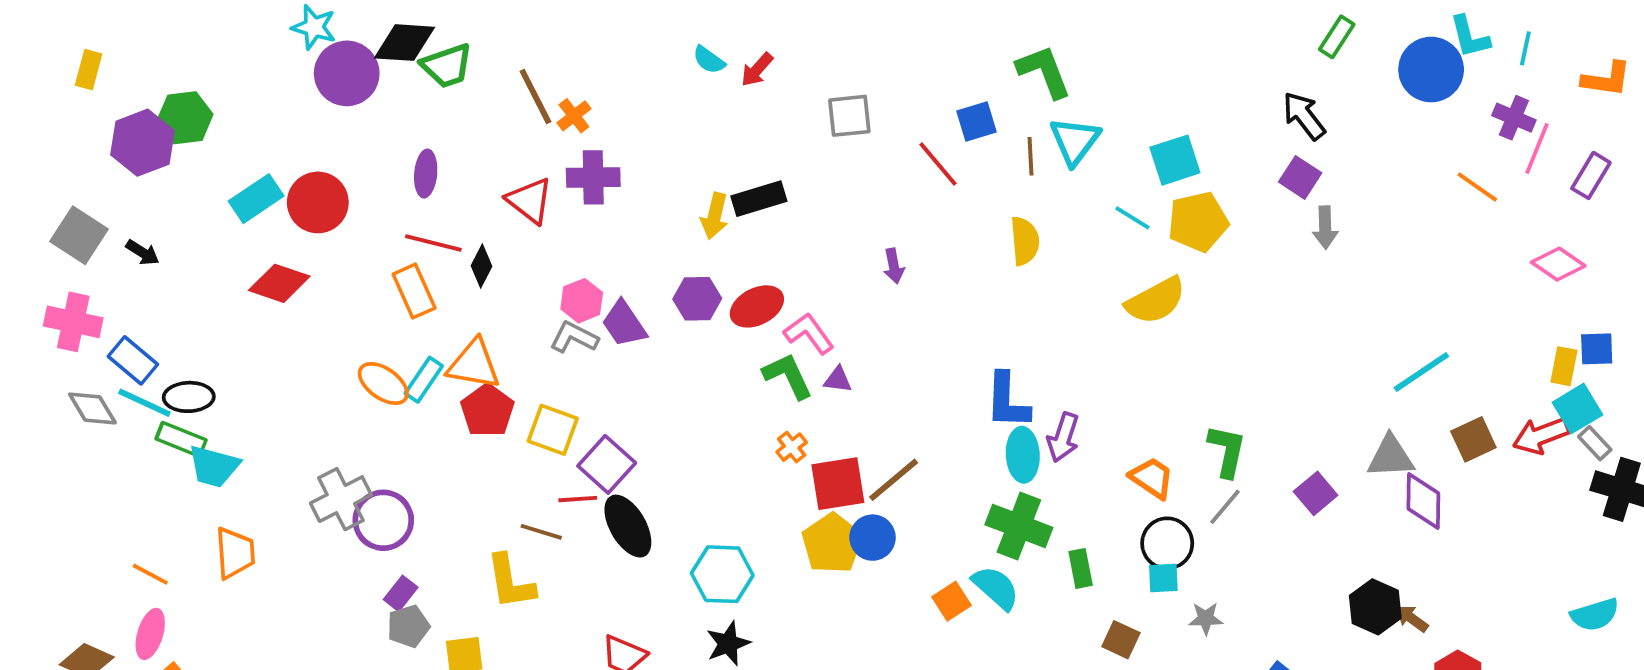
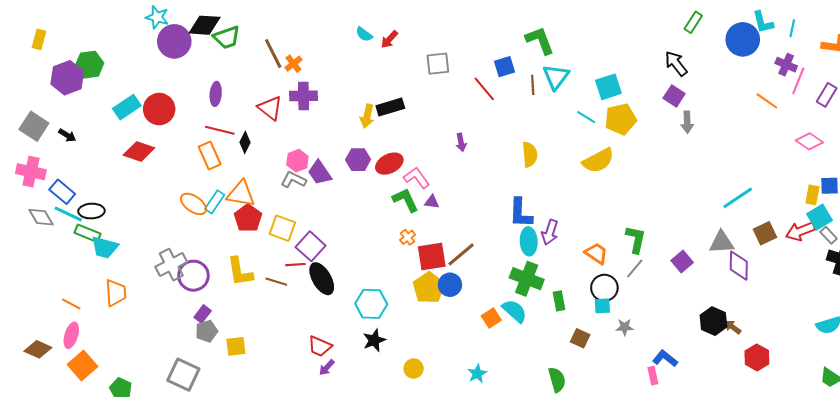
yellow semicircle: (1025, 241) -> (530, 154), moved
yellow L-shape: (510, 582) -> (240, 272), moved

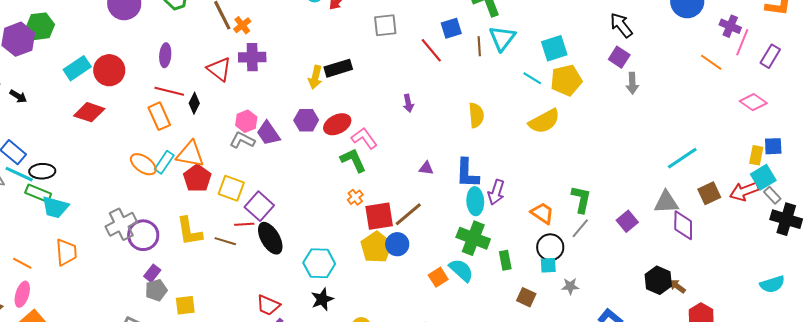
purple triangle: (432, 202) -> (426, 168), moved

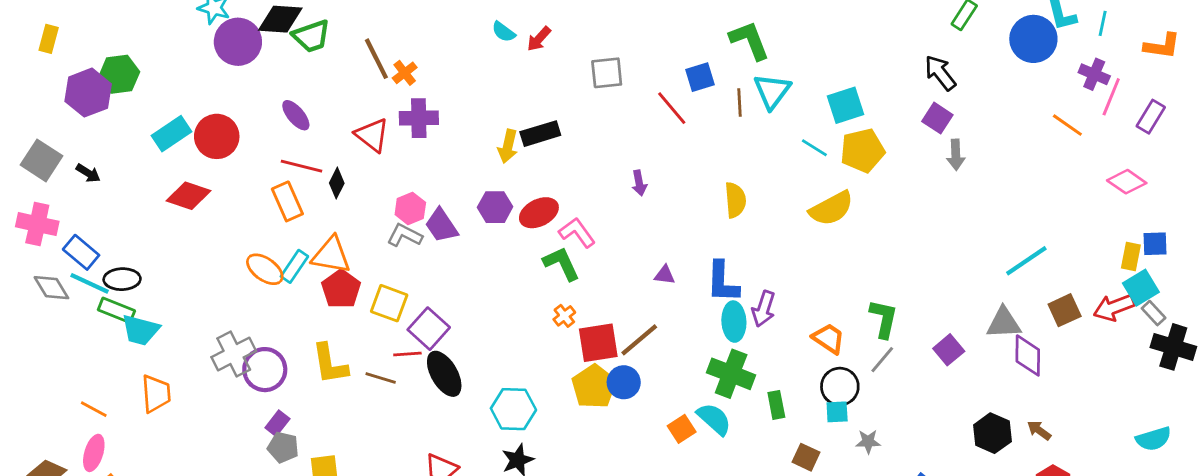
purple ellipse: (165, 55) -> (296, 115), turned -45
brown arrow: (677, 286) -> (1039, 430), moved
gray pentagon: (156, 290) -> (283, 447), turned 30

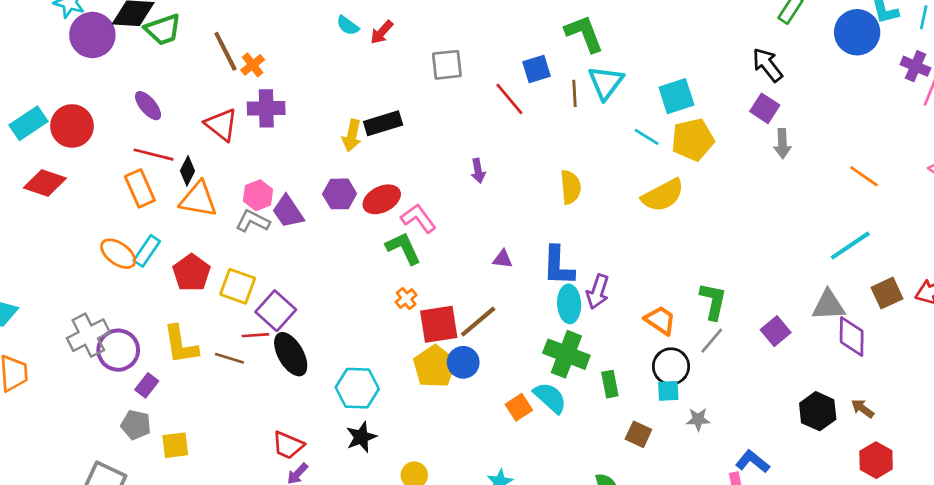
orange line: (1067, 125) -> (864, 176), moved
orange triangle: (331, 255) -> (198, 199), moved
purple rectangle: (277, 423) -> (147, 385), moved

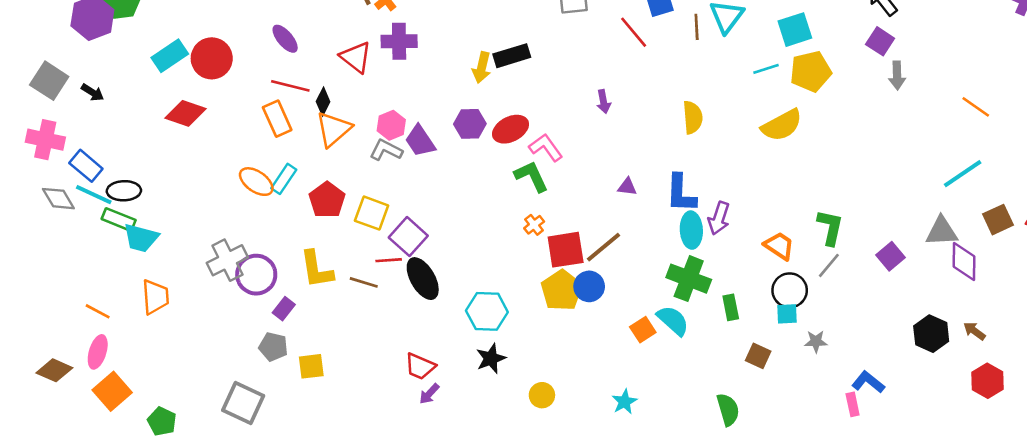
cyan line: (647, 137) -> (766, 69), turned -50
orange triangle: (198, 199) -> (334, 129), turned -51

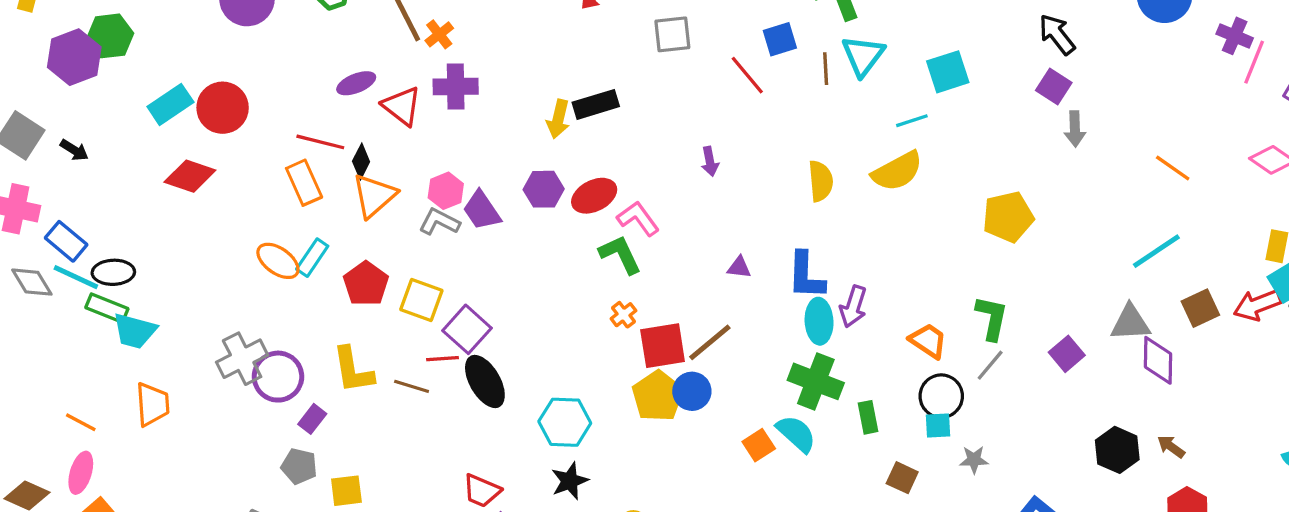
purple ellipse: (285, 39) -> (356, 83), moved, turned -72
yellow pentagon: (811, 71) -> (1008, 217), moved
yellow semicircle: (782, 125) -> (897, 171), moved

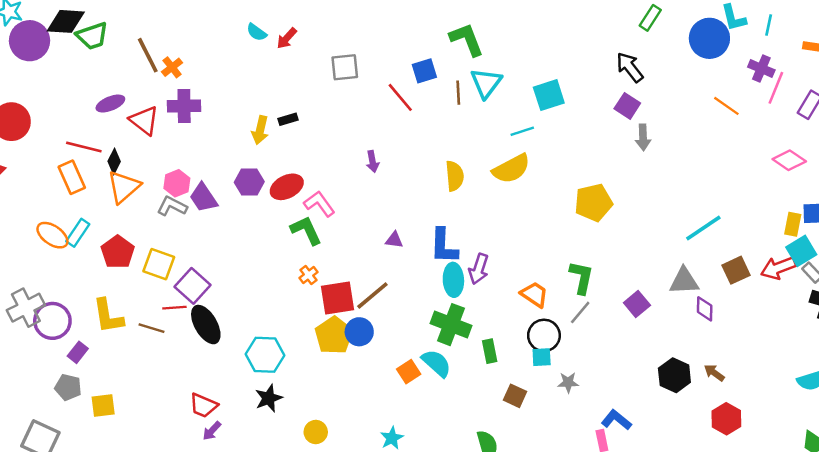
black rectangle: (596, 104) -> (288, 119), size x0.6
orange line: (1173, 168) -> (726, 106), moved
purple diamond: (1158, 360) -> (705, 309), size x0.7

